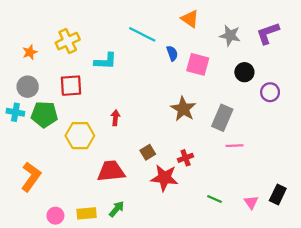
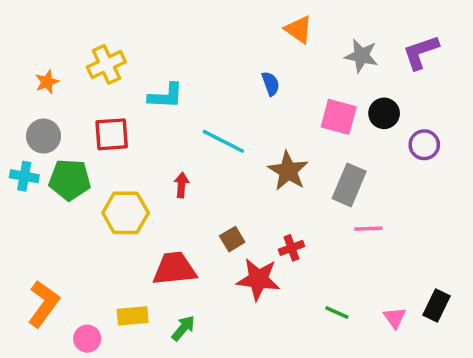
cyan line: (142, 34) -> (223, 141), moved
pink square: (198, 64) -> (339, 117), moved
orange L-shape: (31, 177) -> (44, 304), moved
yellow rectangle: (87, 213) -> (133, 316), moved

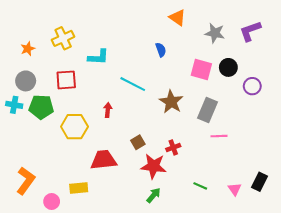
green arrow: (183, 328) -> (153, 195), moved

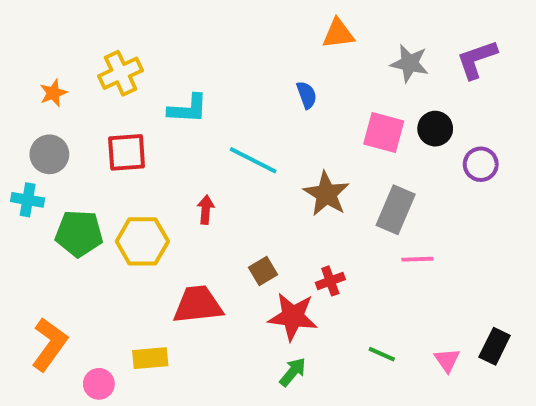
orange triangle: (177, 18) -> (338, 34), turned -42
green pentagon: (41, 107) -> (79, 233), moved

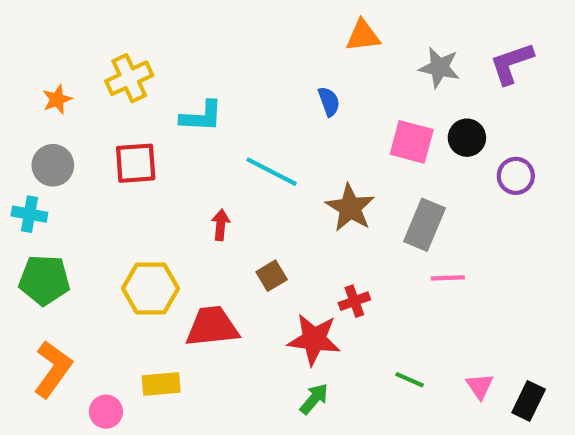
green pentagon: (79, 233) -> (44, 280), moved
yellow hexagon: (142, 241) -> (151, 288), moved
brown square: (263, 271) -> (272, 276), moved
black rectangle: (495, 346) -> (529, 401), moved

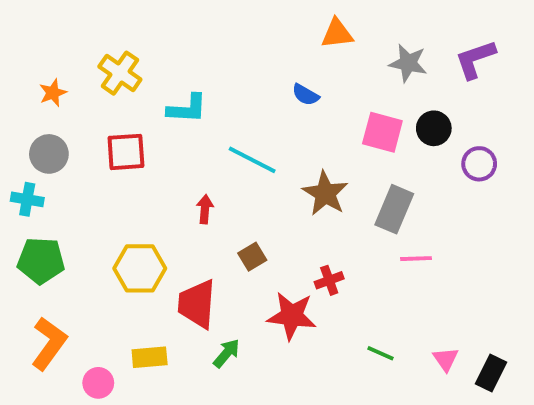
yellow cross: (129, 78) -> (120, 73), turned -30
blue semicircle: (329, 102) -> (305, 95), turned 140
red trapezoid: (212, 327) -> (197, 304), turned -80
green arrow: (314, 399) -> (227, 353), moved

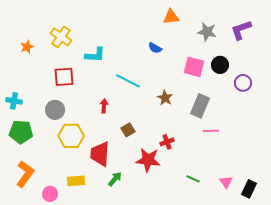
gray circle: (49, 154) -> (55, 110), moved
brown star: (325, 193) -> (165, 98), size x0.7

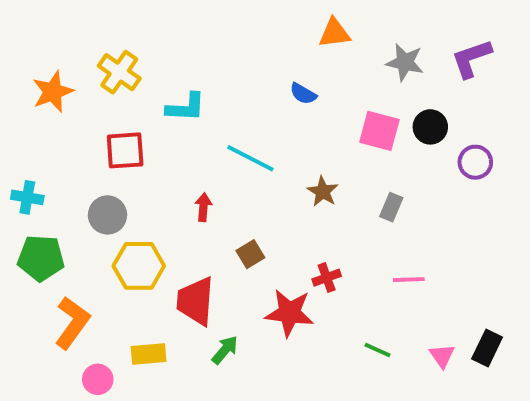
orange star: (27, 47) -> (53, 92), size x1.5
gray rectangle: (200, 106) -> (391, 207), size x0.6
pink line: (211, 131) -> (409, 280), moved
orange L-shape: (25, 174) -> (72, 323), moved
black rectangle: (249, 189) -> (487, 348), moved

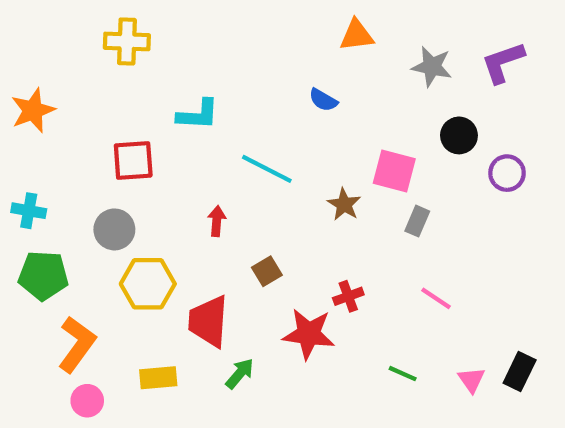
yellow cross: (119, 72) -> (127, 41), moved, turned -33
orange star: (53, 92) -> (33, 110), moved
pink square: (379, 131) -> (394, 171), moved
pink line: (409, 280) -> (436, 298), turned 36
pink circle: (98, 379) -> (87, 401), moved

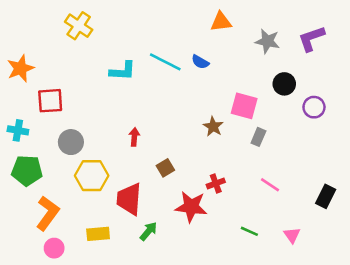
yellow cross: (127, 41) -> (79, 26), turned 32
red square: (133, 161) -> (50, 101), moved
cyan line: (267, 169) -> (165, 62), moved
black rectangle: (520, 371) -> (326, 196), moved

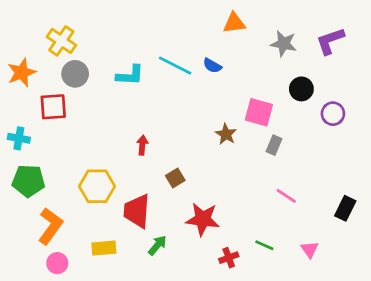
yellow cross: (79, 26) -> (61, 41), moved
gray circle: (71, 142) -> (75, 74), moved
red cross: (216, 183) -> (229, 258), moved

